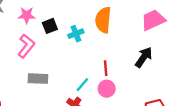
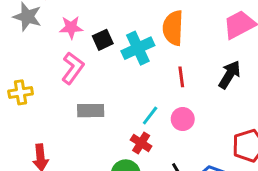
cyan cross: (76, 34) -> (138, 48), size x1.5
red line: (106, 68) -> (181, 77), moved

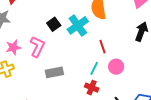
pink star: (71, 27) -> (13, 47), moved
red line: (181, 77) -> (103, 47), moved

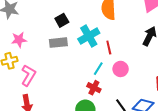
cyan cross: (78, 25) -> (89, 36), moved
pink L-shape: (37, 47) -> (28, 75), moved
gray rectangle: (54, 72) -> (58, 43), moved

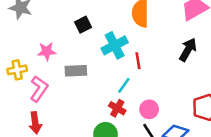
pink star: (19, 40) -> (47, 51), moved
gray rectangle: (58, 43) -> (76, 71), moved
pink circle: (121, 69) -> (149, 109), moved

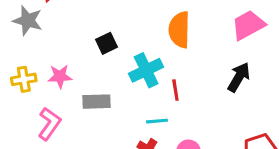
yellow cross: (17, 70) -> (24, 79), moved
cyan line: (124, 85) -> (157, 121), turned 49

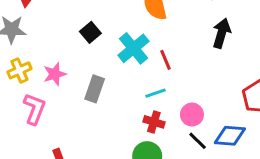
yellow cross: (24, 79) -> (19, 70), moved
gray rectangle: (97, 102) -> (95, 89), turned -55
pink L-shape: (49, 124) -> (34, 109), moved

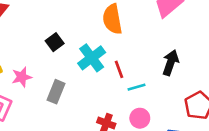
black arrow: (222, 33) -> (171, 63), moved
cyan line: (155, 93) -> (137, 87), moved

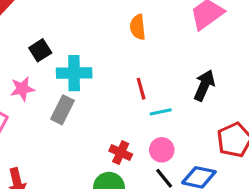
orange semicircle: (112, 19) -> (138, 27), size x0.7
black square: (55, 42) -> (40, 50), moved
cyan cross: (92, 58) -> (74, 73), moved, turned 32

